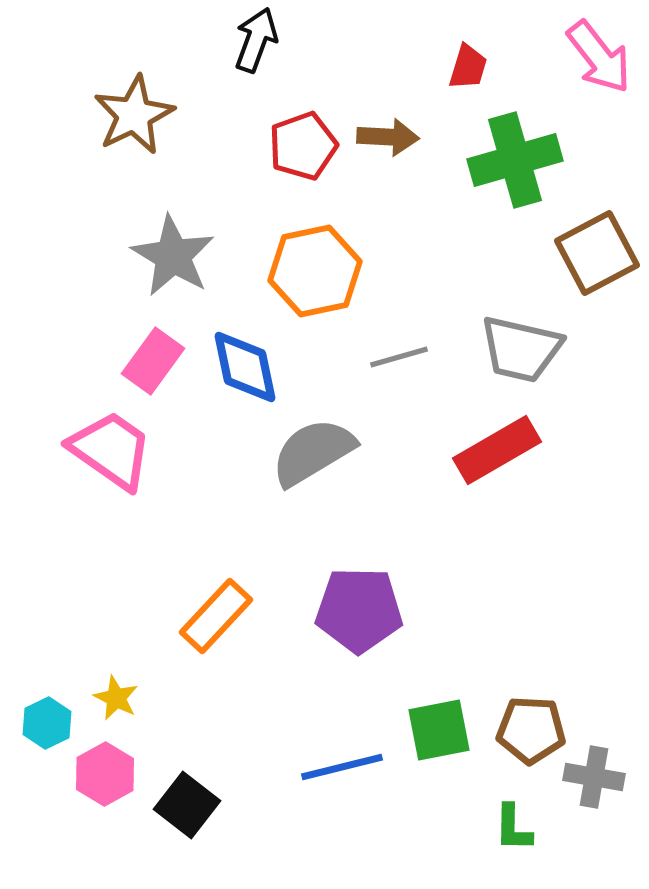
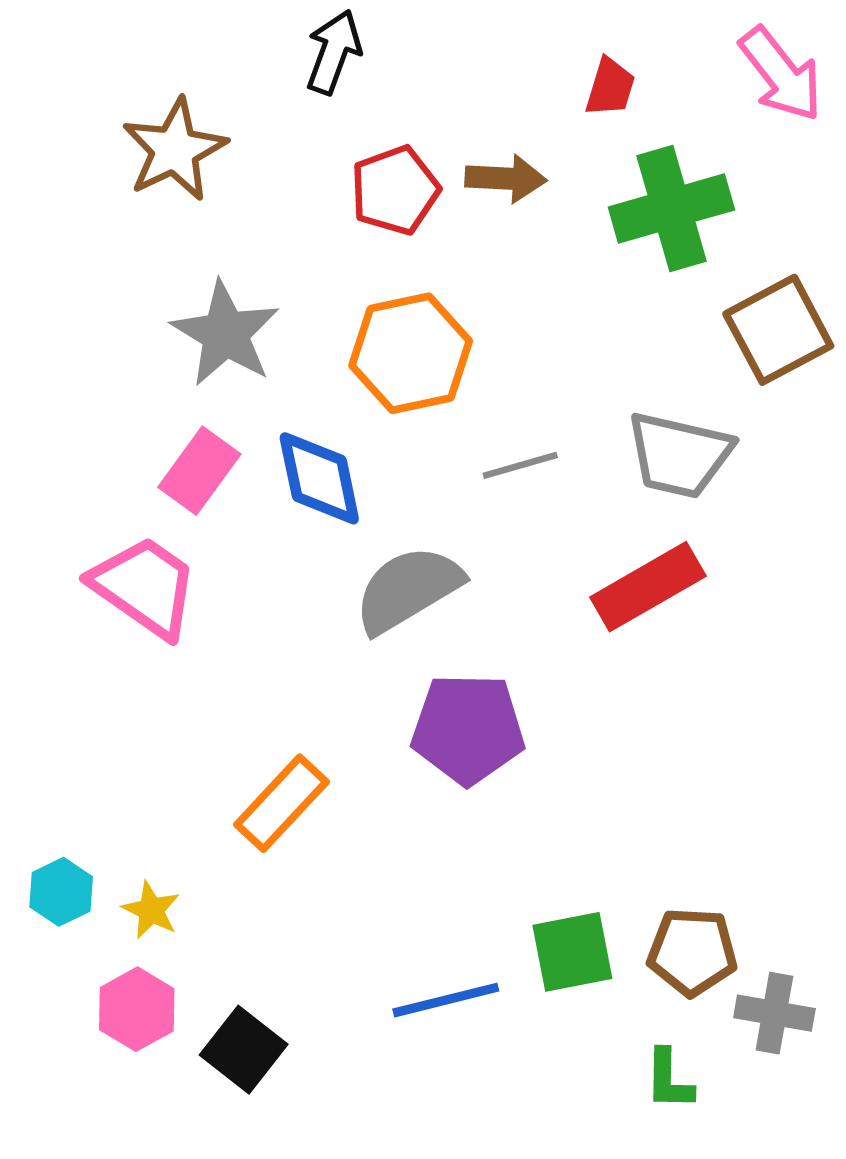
purple pentagon: (359, 610) -> (468, 729), moved
cyan hexagon: (47, 723) -> (61, 892), moved

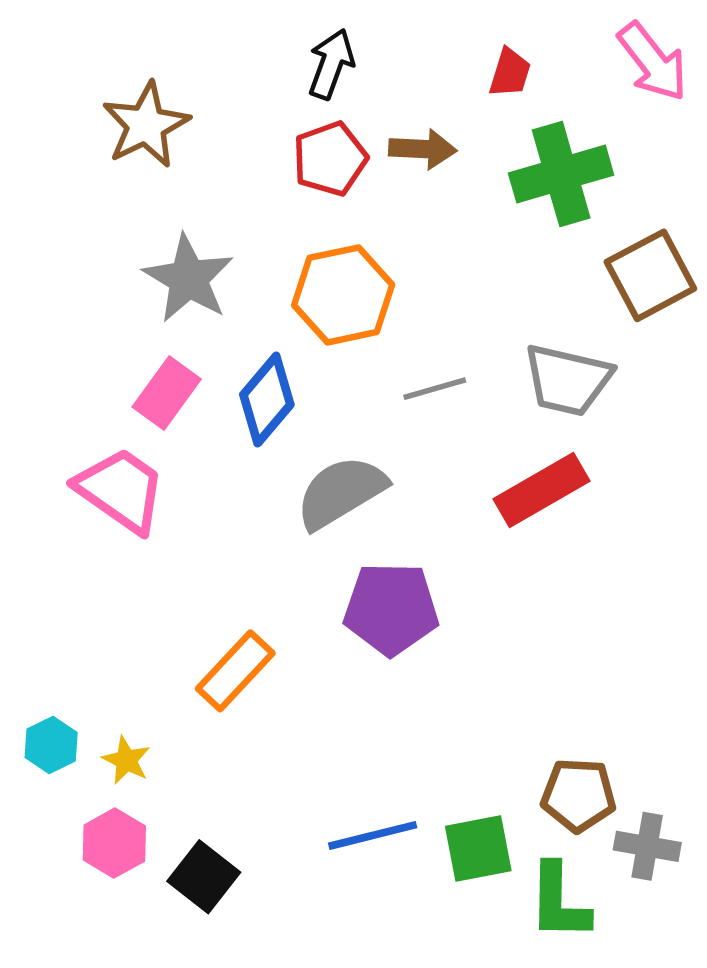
black arrow: (334, 52) -> (331, 64), moved
blue diamond: (319, 478) -> (267, 400), turned 52
green square: (572, 952) -> (478, 848), moved
green L-shape: (669, 1080) -> (559, 902), size x1.5

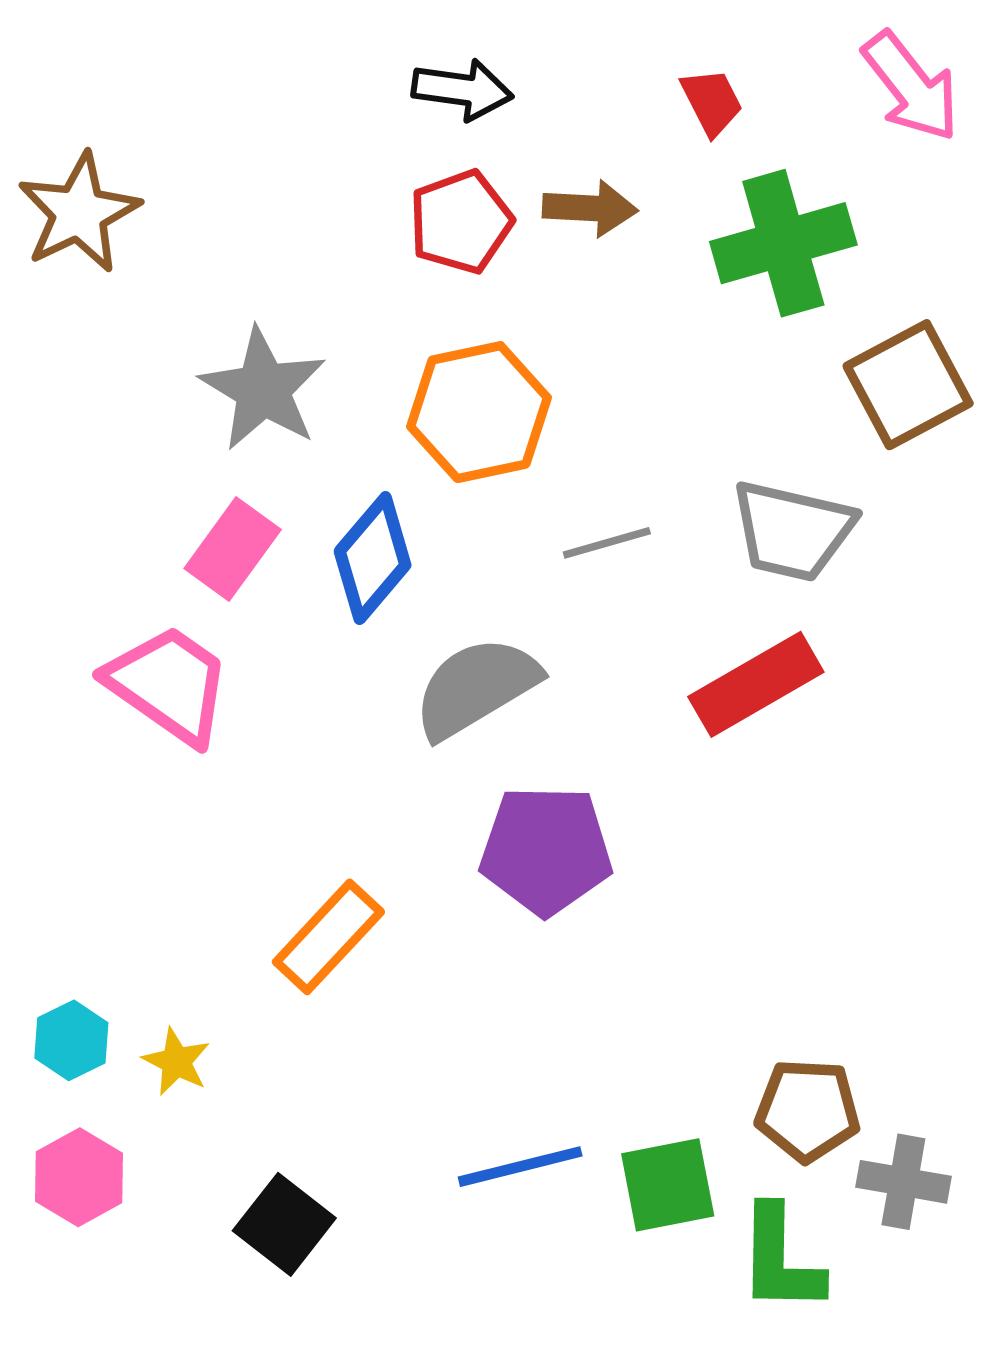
black arrow: (331, 64) -> (462, 90), turned 78
red trapezoid: (510, 73) -> (712, 102), turned -44
brown star: (146, 125) -> (79, 213), moved
pink hexagon: (114, 843) -> (79, 1177), moved

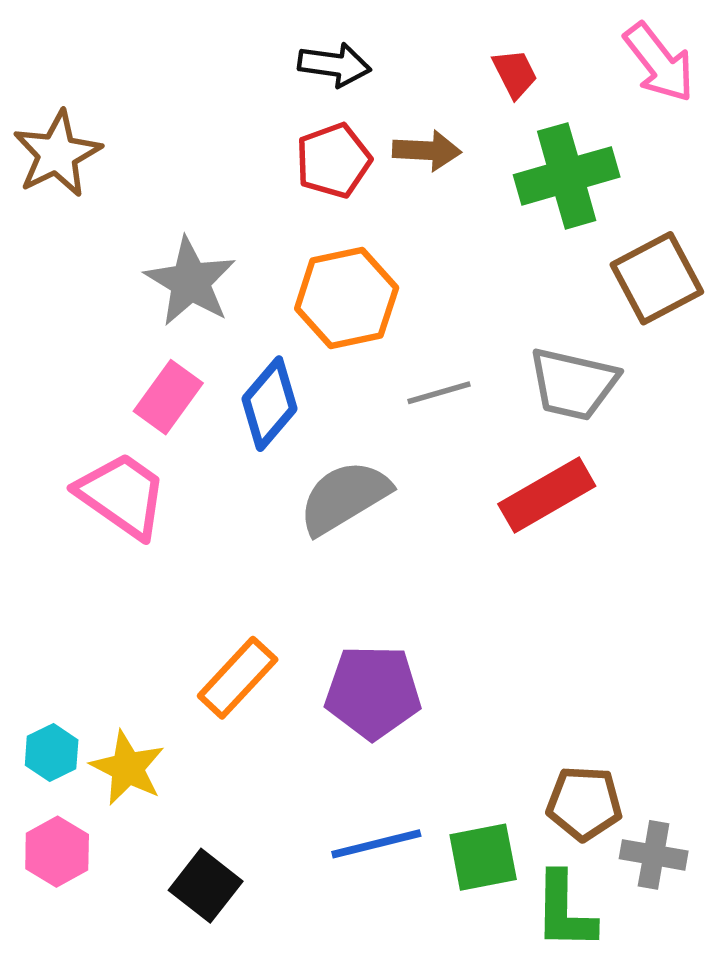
purple pentagon: (546, 850) -> (373, 692), moved
yellow star: (176, 1062) -> (128, 768), size x1.5

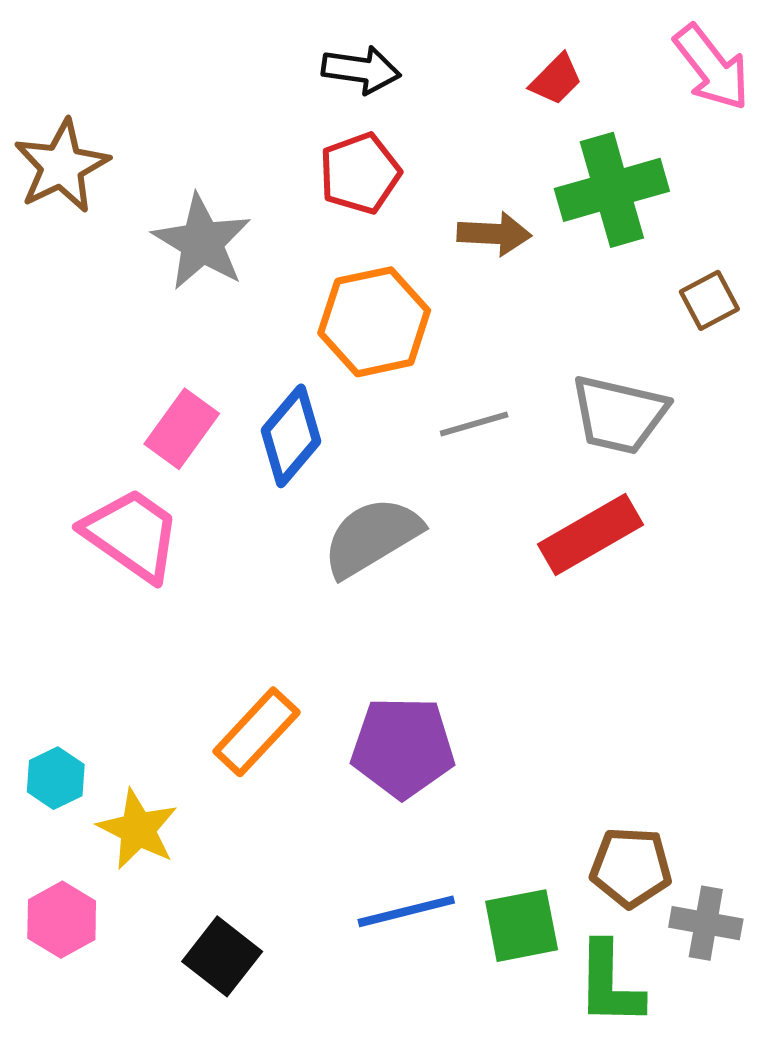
red trapezoid: (515, 74) -> (556, 79), turned 72
brown arrow: (427, 151) -> (494, 234), moved
brown square: (657, 278) -> (709, 300), size x0.6
gray star: (190, 282) -> (202, 242), moved
cyan hexagon: (52, 753) -> (56, 778), moved

